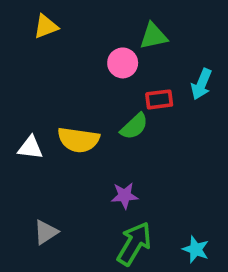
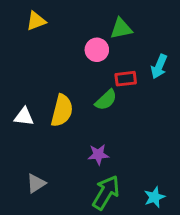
yellow semicircle: (78, 140) -> (62, 111), turned -84
cyan star: (196, 249) -> (155, 197), turned 30

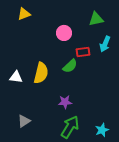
green triangle: (121, 29) -> (96, 19), moved

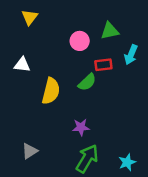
yellow triangle: (24, 14) -> (30, 17), turned -32
green triangle: (96, 19) -> (110, 31), moved
white triangle: (16, 77) -> (22, 65), moved

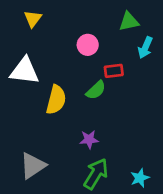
green triangle: (110, 31) -> (129, 22), moved
cyan arrow: (131, 55) -> (145, 48), moved
white triangle: (22, 65) -> (25, 71), size x1.6
gray triangle: (30, 151) -> (33, 166), size x1.5

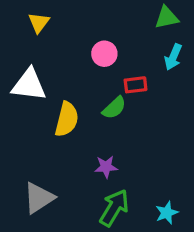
green triangle: (129, 22) -> (167, 18), moved

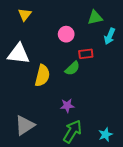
green triangle: (167, 18) -> (95, 18), moved

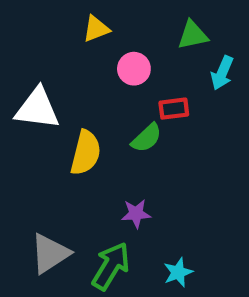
yellow triangle: (25, 14) -> (96, 29), moved, turned 32
green arrow: (72, 131) -> (111, 266), moved
cyan star: (105, 135) -> (178, 272), moved

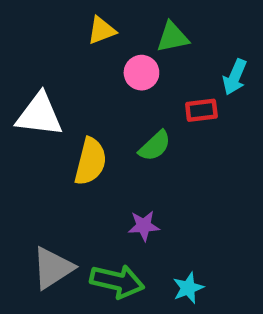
green triangle: (193, 35) -> (173, 37), moved
red rectangle: (174, 109) -> (201, 110), moved
green arrow: (111, 266) -> (117, 281), turned 72

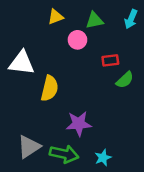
cyan arrow: (235, 77) -> (131, 19), moved
green semicircle: (155, 146) -> (125, 80), moved
purple star: (144, 226) -> (79, 124), size x1.5

